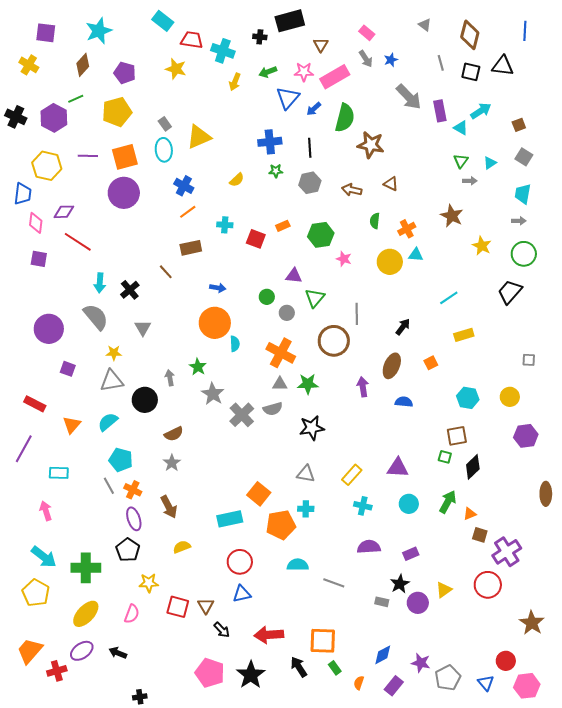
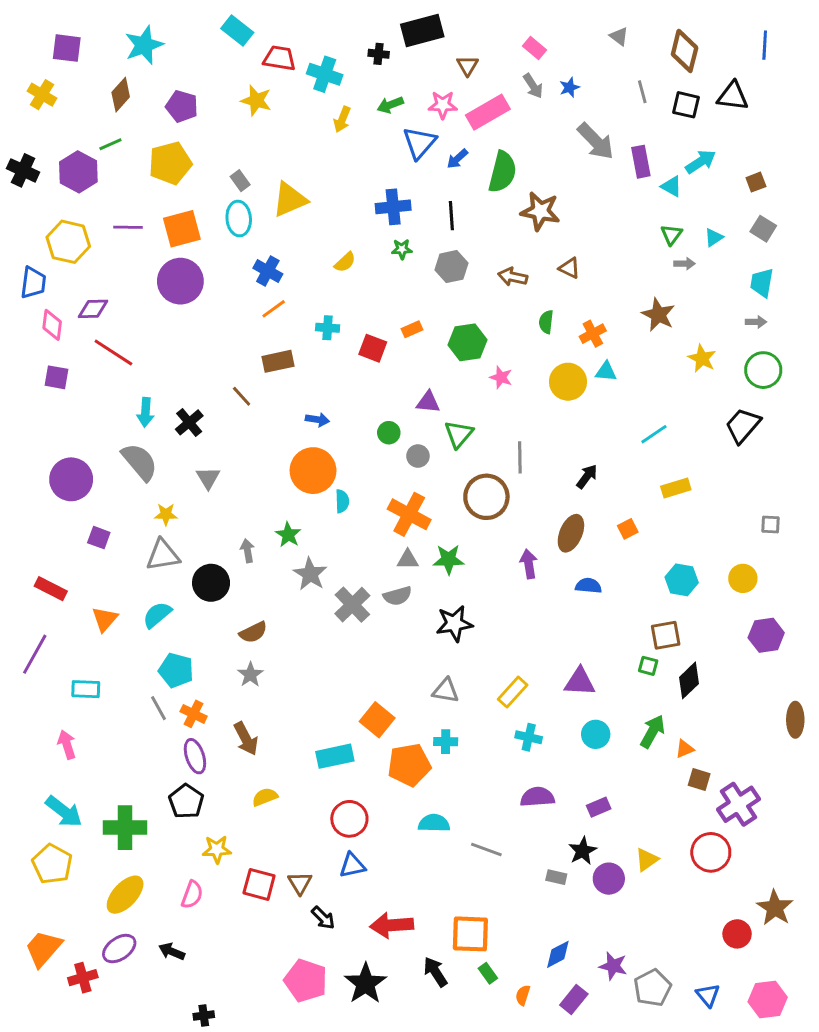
red circle: (506, 661) -> (737, 934), moved

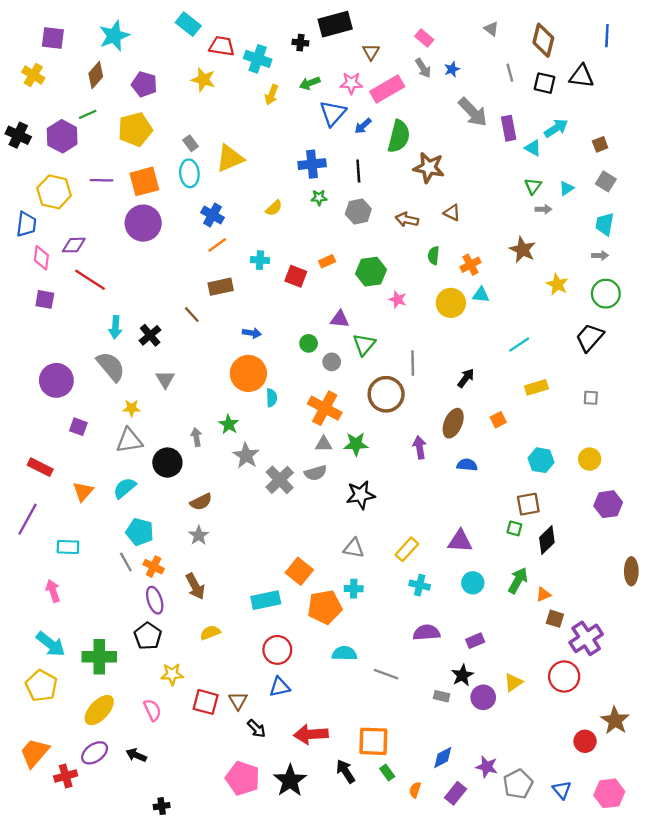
gray square: (771, 524) -> (591, 398), moved
pink semicircle: (192, 895) -> (152, 710), turned -45

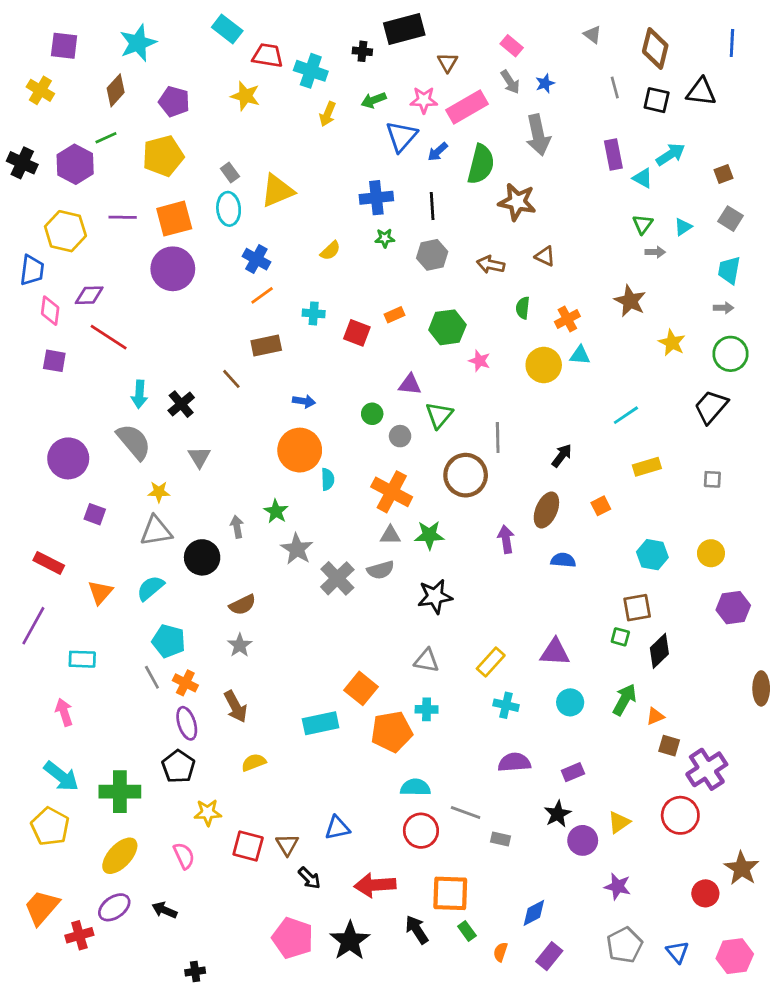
gray arrow: (473, 112) -> (538, 135), moved, turned 32
red circle: (277, 650) -> (421, 831), moved
gray rectangle: (442, 696) -> (500, 839), moved
purple star: (487, 767) -> (618, 886), moved

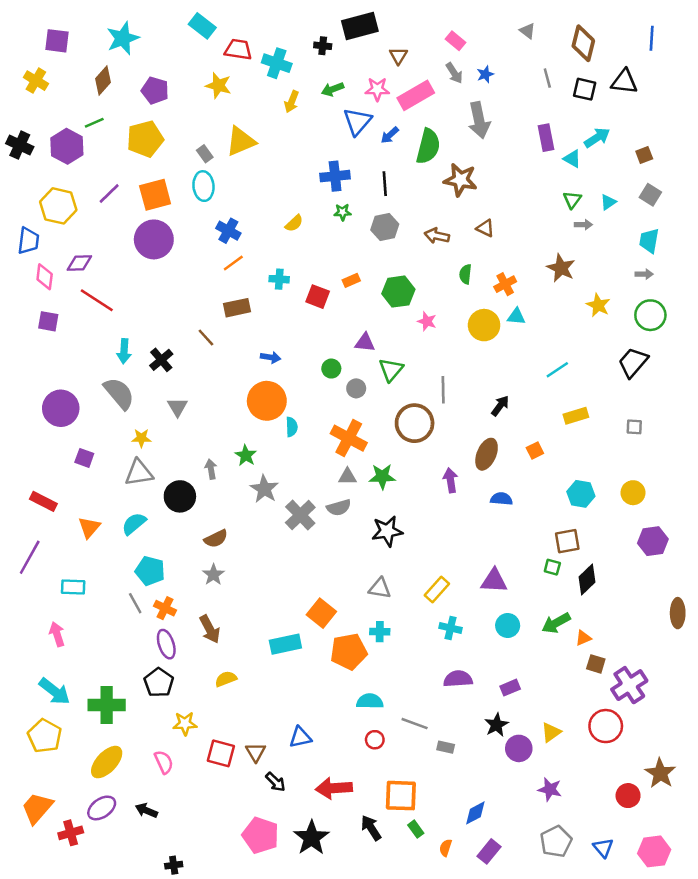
yellow triangle: (277, 191) -> (241, 141), moved
purple line: (123, 217) -> (109, 193), turned -45
green arrow: (625, 700) -> (556, 623), turned -148
red circle: (421, 831) -> (375, 740), size x0.6

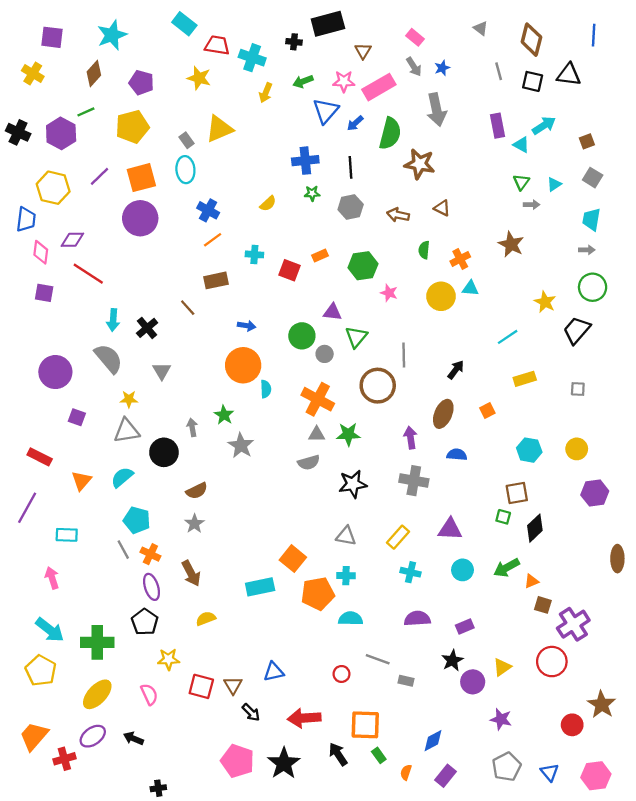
yellow star: (598, 305) -> (545, 302), moved
green circle: (331, 369) -> (302, 336), size x1.5
gray cross: (300, 515) -> (414, 481), moved, turned -36
cyan semicircle: (370, 701) -> (351, 619), moved

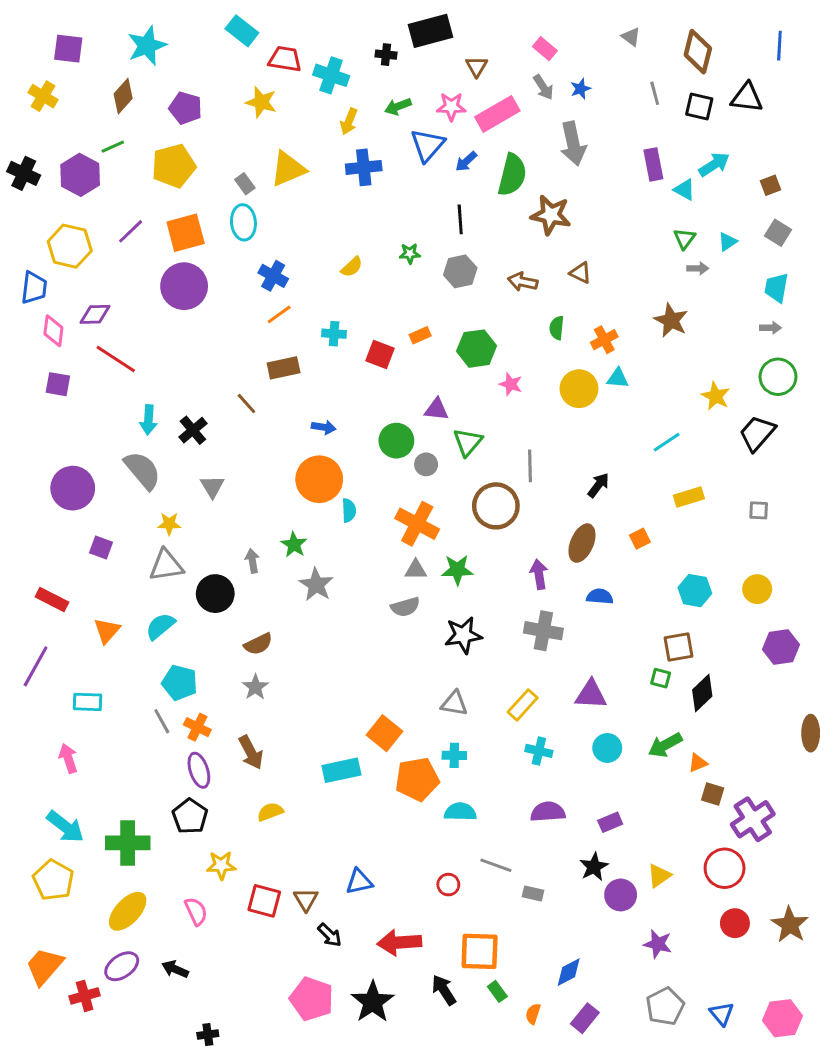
blue cross: (305, 161) -> (364, 167), moved
red circle: (572, 725) -> (735, 923), moved

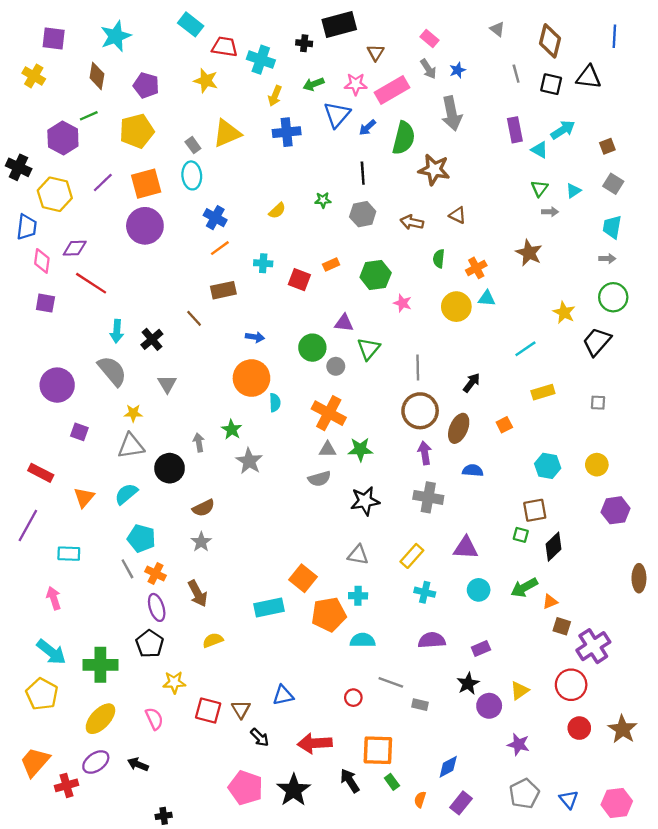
brown diamond: (123, 96) -> (97, 76), turned -32
black cross: (24, 173) -> (19, 167), moved
brown circle: (496, 506) -> (420, 411), moved

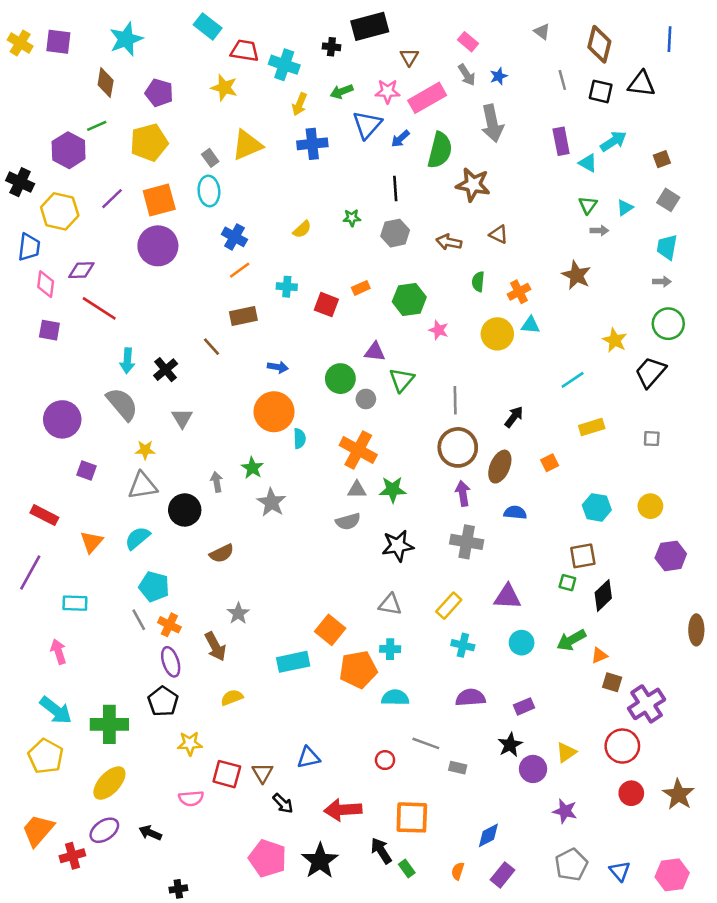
yellow cross: (34, 76) -> (20, 43), moved
gray star: (201, 542) -> (238, 613), moved
pink semicircle: (154, 719) -> (191, 798), moved, turned 110
green rectangle: (392, 782) -> (407, 869), moved

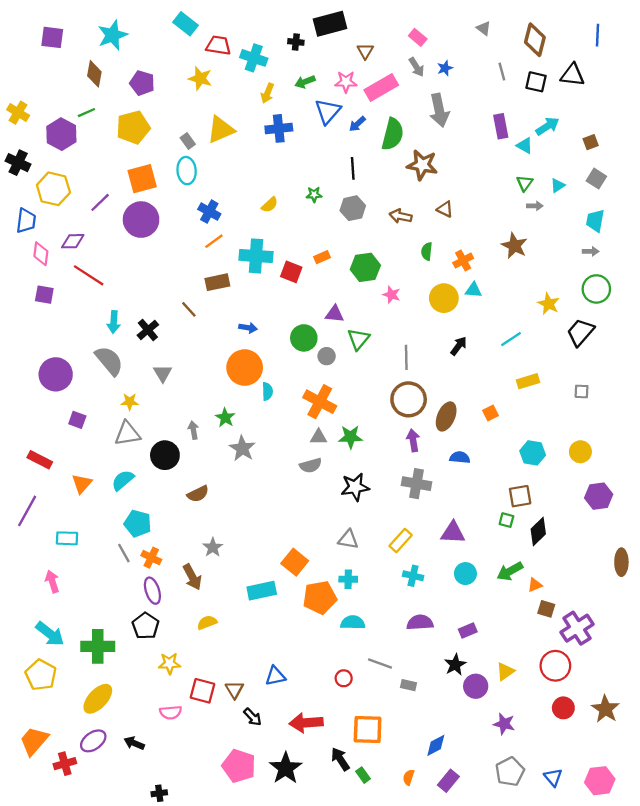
yellow cross: (20, 43) -> (18, 113), moved
purple line: (112, 199) -> (100, 202), moved
cyan cross: (287, 287) -> (256, 256), size x1.8
black arrow: (514, 417) -> (459, 346), moved

